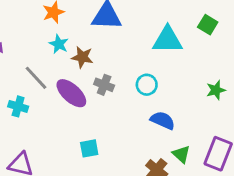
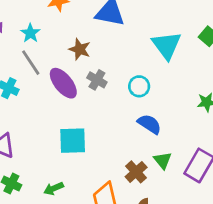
cyan triangle: (168, 40) -> (167, 45), turned 44
cyan star: (59, 44) -> (30, 33), moved
cyan square: (89, 148) -> (73, 141), size x1.5

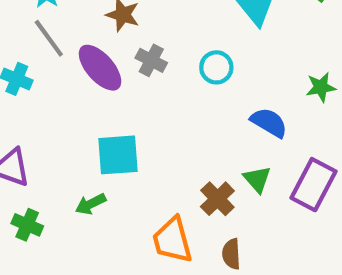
blue semicircle: (149, 124) -> (269, 123), moved
green arrow: (54, 188) -> (91, 204), moved

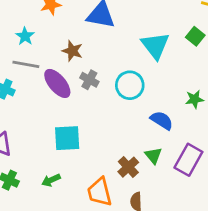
gray line: (49, 38) -> (26, 64), turned -45
cyan circle: (216, 67) -> (130, 85), size x1.4
green arrow: (91, 204) -> (51, 180), moved

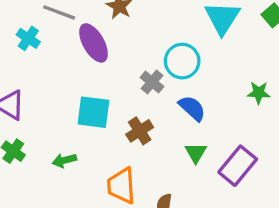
gray cross: (89, 80) -> (152, 82), moved
blue semicircle: (162, 120) -> (192, 108), moved
brown cross: (128, 167) -> (140, 131), moved

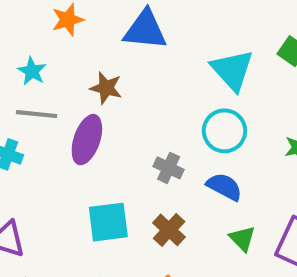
purple ellipse: (94, 43) -> (87, 140), turned 63
cyan circle: (182, 61) -> (224, 131), moved

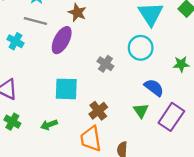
blue semicircle: (224, 187) -> (154, 88), moved
brown cross: (169, 230) -> (98, 111), moved

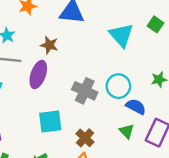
cyan circle: (141, 48) -> (118, 86), moved
gray cross: (105, 64) -> (85, 91), size x1.5

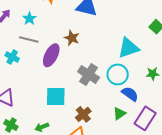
cyan triangle: (121, 35) -> (128, 48), moved, turned 45
brown star: (49, 45) -> (72, 38), moved
green triangle: (127, 131) -> (119, 114), turned 32

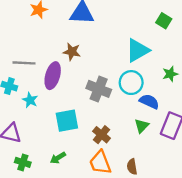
cyan star: (29, 19) -> (30, 100), moved

